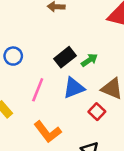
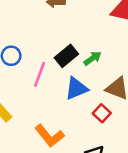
pink line: (38, 90) -> (40, 74), moved

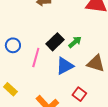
red square: (102, 113) -> (79, 94), moved

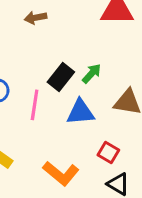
blue triangle: (65, 66) -> (80, 112), turned 30

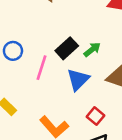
blue triangle: (80, 112) -> (78, 79), turned -50

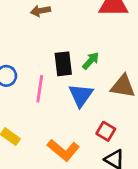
black rectangle: (67, 48) -> (63, 64), turned -45

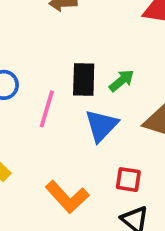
red square: (106, 131) -> (128, 180), turned -30

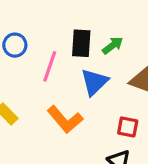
red square: (128, 180) -> (128, 127), moved
orange L-shape: (67, 197) -> (65, 120), moved

